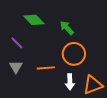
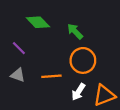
gray triangle: (16, 67) -> (18, 75), turned -40
white arrow: (70, 82) -> (78, 92), turned 35

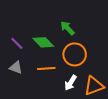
green diamond: (38, 22) -> (43, 42), moved

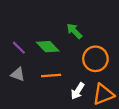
orange circle: (75, 54) -> (95, 59), moved

